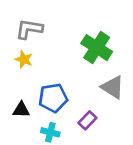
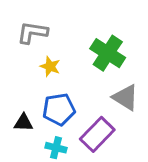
yellow star: (24, 59) -> (50, 66), moved
purple rectangle: (87, 120) -> (97, 134), size x1.6

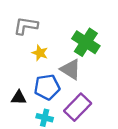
gray triangle: (125, 97) -> (71, 69), moved

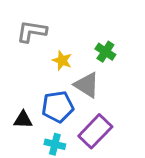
green cross: (86, 42) -> (105, 52), size x0.6
yellow star: (40, 53) -> (62, 60), moved

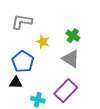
gray triangle: (87, 85) -> (71, 59), moved
blue pentagon: (58, 107) -> (23, 62), moved, turned -30

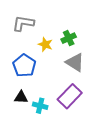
green cross: (73, 36) -> (69, 38), moved, turned 32
black triangle: (16, 83) -> (21, 97), moved

